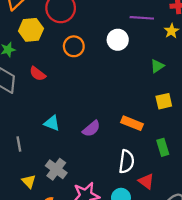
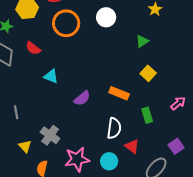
orange circle: (74, 46) -> (66, 23), size x1.4
yellow square: (164, 101) -> (148, 73), turned -35
cyan triangle: (52, 123) -> (51, 76), moved

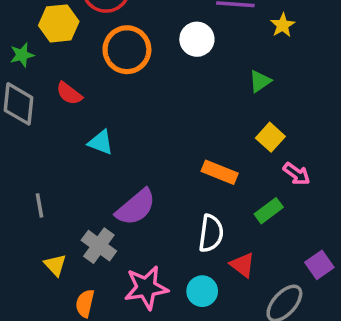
purple semicircle: (82, 98) -> (136, 207), moved, size x1.4
pink arrow: (178, 103) -> (297, 174), moved, turned 77
green rectangle: (147, 115) -> (269, 211), turned 70

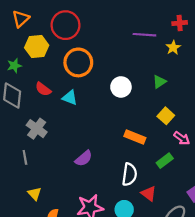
white circle: (197, 39) -> (121, 87), moved
cyan triangle: (101, 142) -> (70, 98), moved
purple semicircle: (136, 207) -> (84, 158), size x0.7
gray cross: (99, 246) -> (37, 129), moved

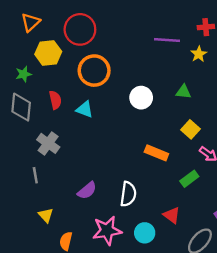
green triangle: (159, 82) -> (183, 92), turned 40
red semicircle: (43, 89) -> (55, 100), turned -140
purple semicircle: (84, 158) -> (87, 191), moved
white semicircle: (129, 174) -> (128, 194), moved

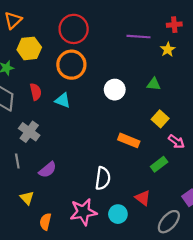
red circle: (80, 29) -> (74, 29), moved
purple semicircle: (87, 191) -> (48, 170), moved

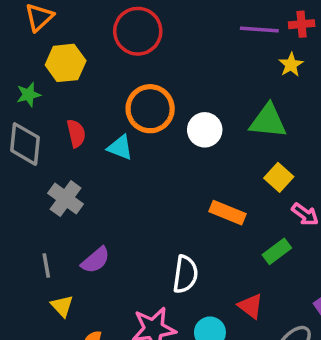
purple line: (139, 37) -> (259, 29), moved
orange circle: (71, 65) -> (150, 109), moved
green triangle: (154, 84) -> (268, 121), size x1.6
gray line: (17, 161) -> (46, 265), moved

